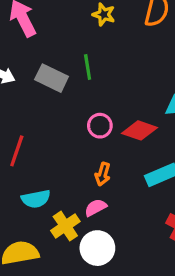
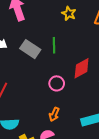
red diamond: (140, 130) -> (82, 68), moved, turned -55

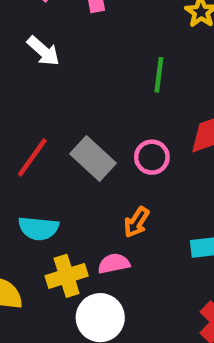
gray rectangle: (30, 49) -> (93, 159), moved

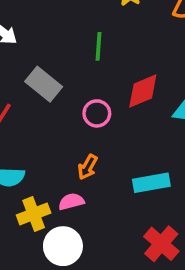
gray rectangle: (93, 159) -> (44, 84), moved

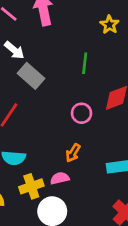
gray rectangle: (44, 84) -> (31, 76), moved

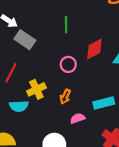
pink semicircle: (60, 178) -> (78, 118), moved
yellow cross: (31, 186) -> (36, 89), moved

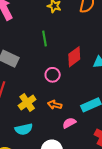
orange arrow: (65, 97) -> (55, 105), turned 88
cyan semicircle: (19, 106) -> (24, 129), moved

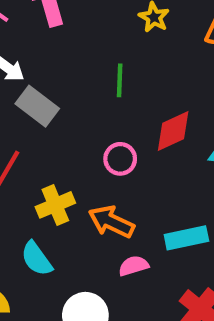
orange arrow: (55, 105) -> (111, 222), size x1.5
cyan semicircle: (24, 129) -> (37, 259), turned 54

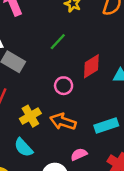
green line: (120, 80) -> (58, 42), turned 48
pink semicircle: (134, 266) -> (79, 154), moved

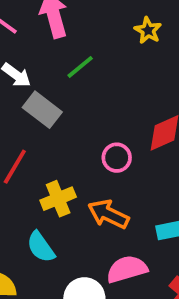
green line: (58, 42) -> (80, 67), moved
pink semicircle: (79, 154) -> (127, 269), size x1.5

